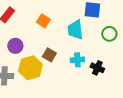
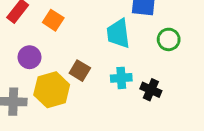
orange square: (43, 21) -> (53, 20), moved

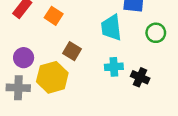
purple circle: (29, 57) -> (24, 58), moved
brown square: (80, 71) -> (72, 51), moved

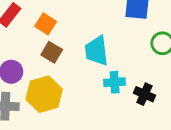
cyan trapezoid: (111, 28) -> (97, 51), moved
brown square: (72, 51) -> (52, 52), moved

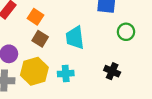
cyan cross: (115, 82) -> (66, 74), moved

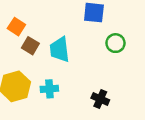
brown square: (40, 39) -> (30, 46), moved
black cross: (112, 71) -> (100, 99), moved

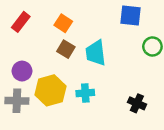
orange square: (16, 27) -> (63, 23), moved

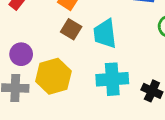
cyan cross: (85, 93) -> (112, 79), moved, size x1.5

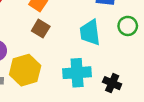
cyan trapezoid: (105, 34) -> (90, 32), moved

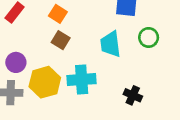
cyan cross: (77, 73) -> (82, 80), moved

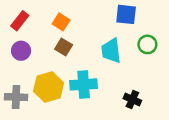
purple circle: (16, 62) -> (21, 51), moved

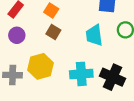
cyan cross: (84, 84) -> (81, 74), moved
black cross: (132, 100) -> (112, 77), size x1.6

